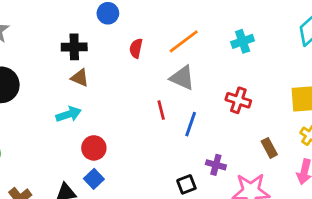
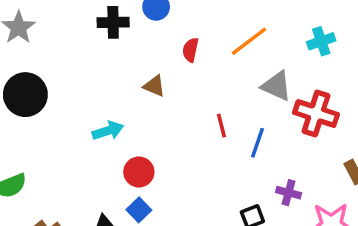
black cross: (74, 47) -> (113, 22), moved
brown triangle: (80, 78) -> (154, 86), moved
gray triangle: (182, 78) -> (276, 86), moved
red cross: (238, 100) -> (316, 113), size x1.4

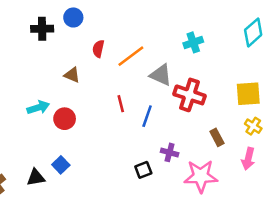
orange line: (249, 41) -> (131, 56), moved
red circle: (139, 172) -> (65, 119), moved

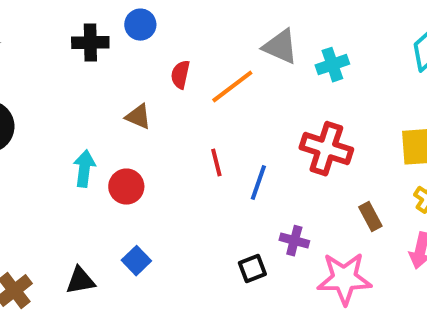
gray triangle: (161, 75) -> (280, 47), moved
cyan arrow: (38, 107) -> (84, 169), turned -65
blue square: (61, 165) -> (136, 261), moved

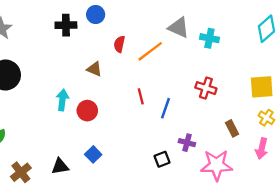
cyan cross: (332, 65) -> (209, 38), turned 30
red cross: (326, 149) -> (206, 88), size x0.7

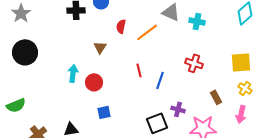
brown triangle: (94, 69) -> (100, 47), turned 40
blue square: (93, 154) -> (104, 112), moved, turned 32
black square: (162, 159) -> (157, 123), size x1.5

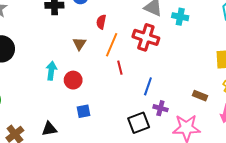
orange line: (147, 32) -> (112, 45), moved, turned -30
red cross: (194, 63) -> (146, 37), moved, size x1.4
blue line: (160, 80) -> (148, 86), moved
brown rectangle: (216, 97) -> (200, 96), turned -40

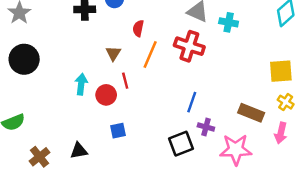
red line: (120, 68) -> (125, 81), moved
brown rectangle: (200, 96) -> (251, 113), size x1.5

